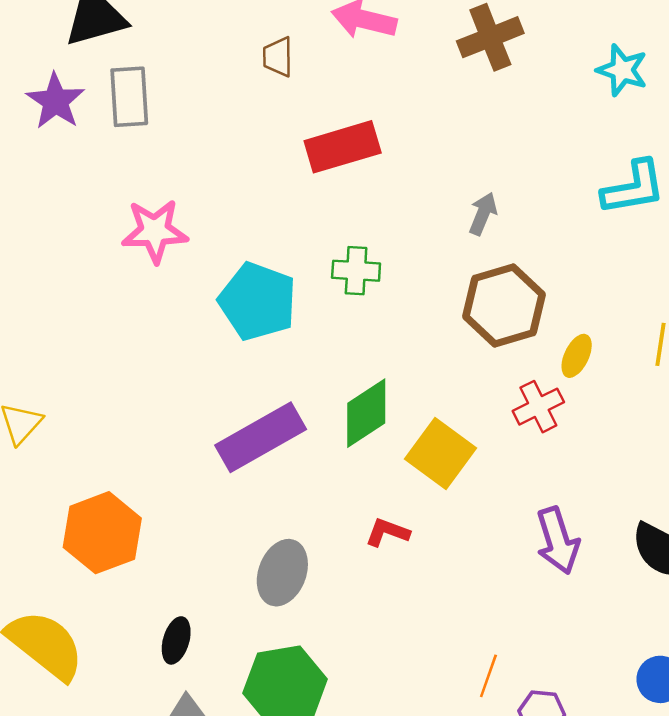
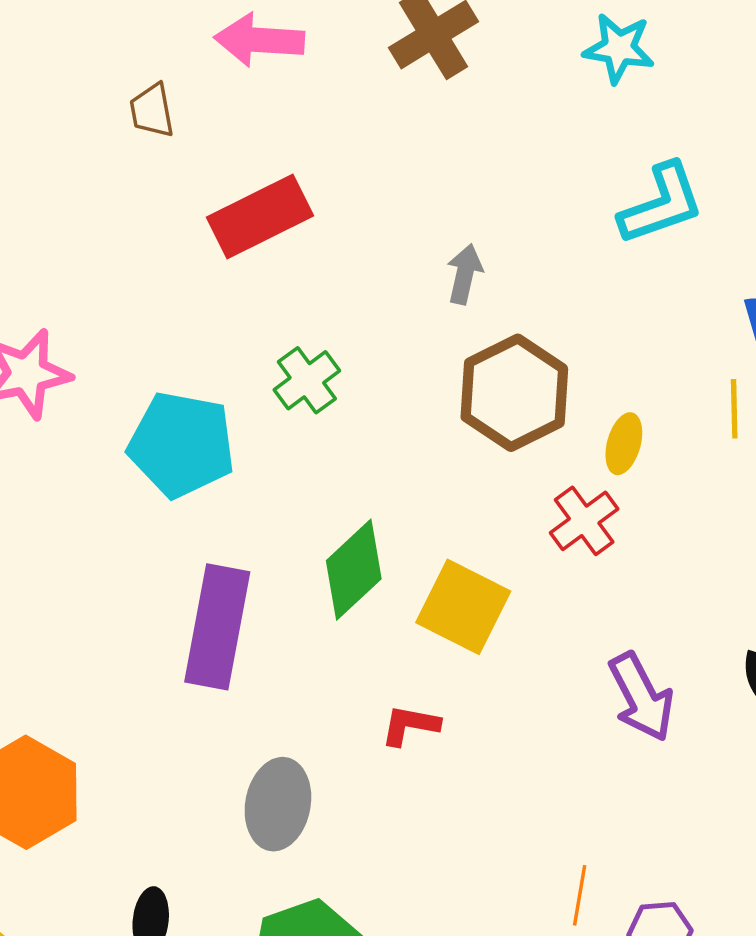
green cross: (356, 271) -> (307, 380), turned -30
purple rectangle: (261, 437) -> (217, 627), turned -40

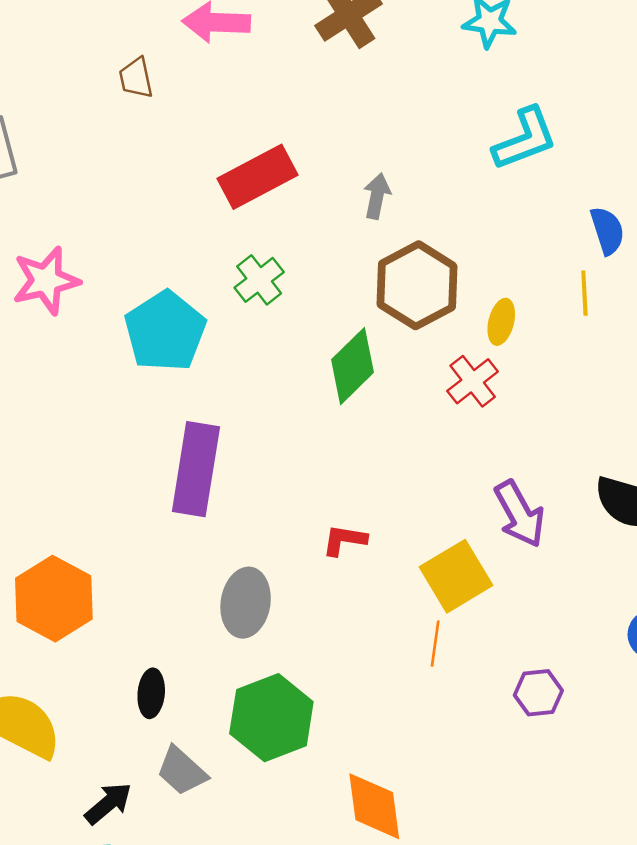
red rectangle: (260, 217) -> (257, 177), moved
cyan pentagon: (182, 445) -> (165, 331), turned 30
green diamond: (354, 570) -> (352, 366), moved
yellow square: (463, 607) -> (456, 576), moved, turned 34
orange line: (580, 895) -> (435, 644), moved

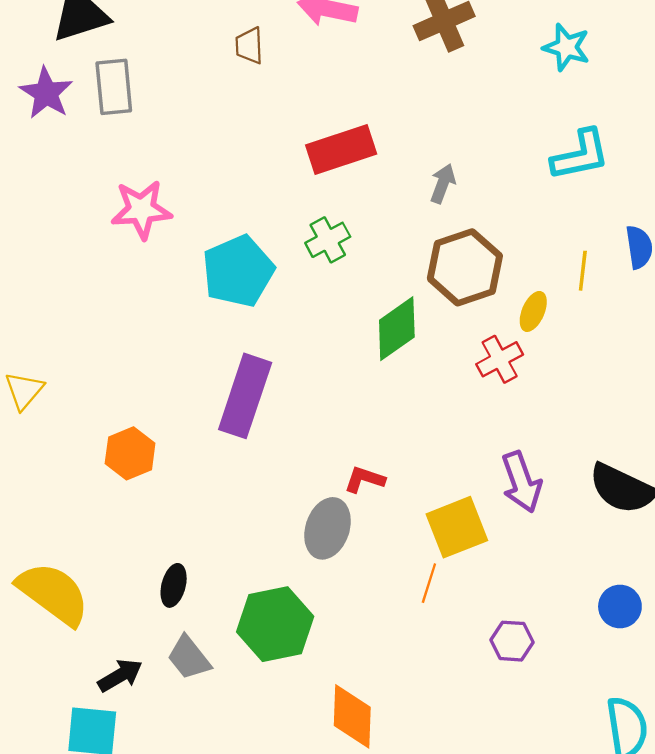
yellow line: (584, 293) -> (583, 271), moved
orange hexagon: (54, 599) -> (130, 453), moved, size x0.7
gray ellipse: (246, 603) -> (328, 528), moved

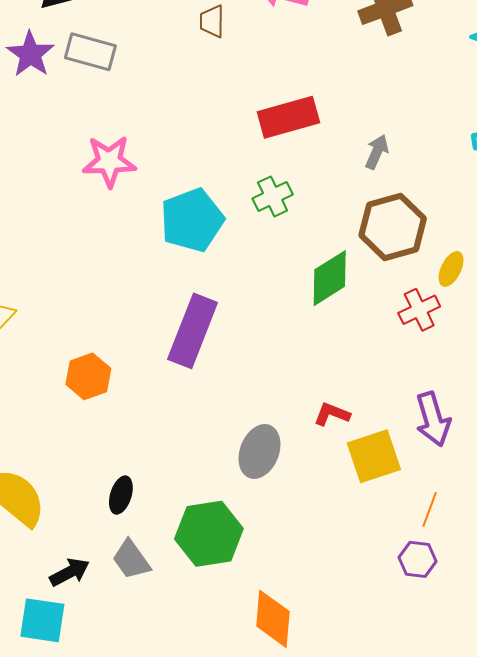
gray rectangle: (114, 87) -> (90, 52), turned -72
red L-shape: (365, 479) -> (332, 414), moved
orange line: (429, 583) -> (430, 509), moved

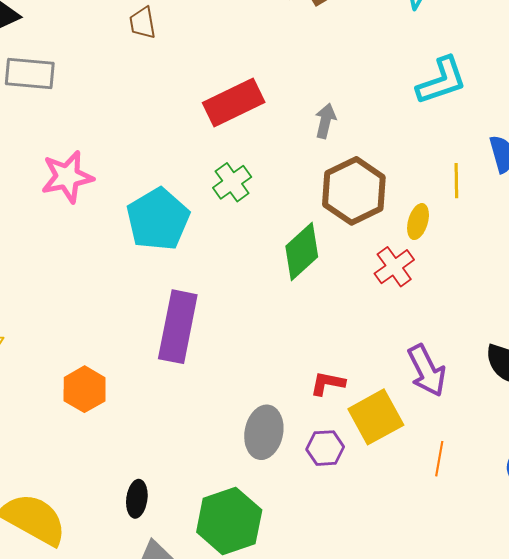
purple hexagon: (418, 559) -> (325, 448), moved

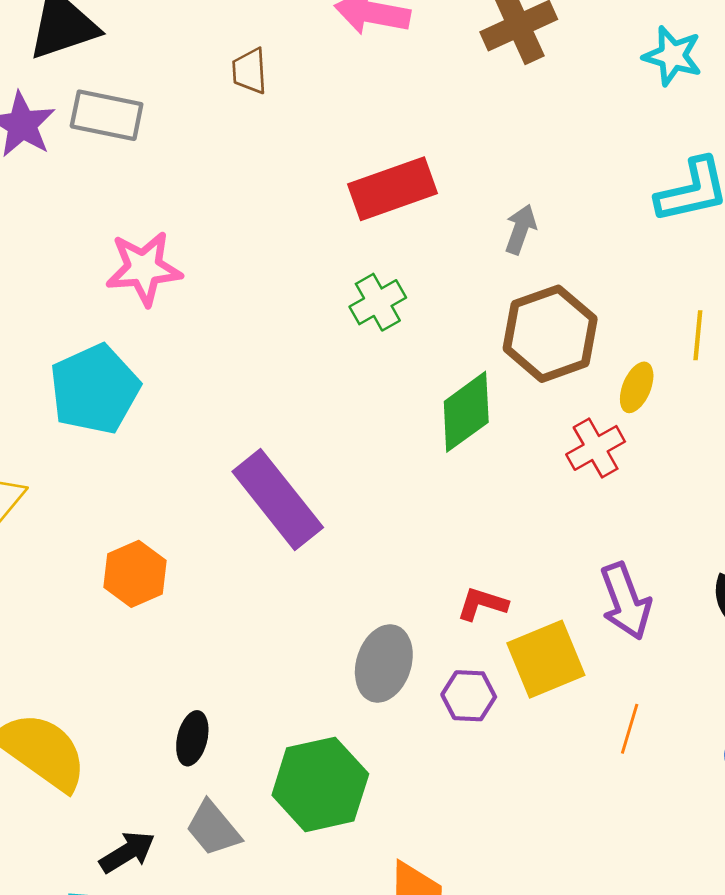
brown trapezoid: (143, 23) -> (250, 71), moved
cyan pentagon: (158, 219) -> (95, 389), moved
purple rectangle: (178, 327) -> (278, 500), turned -56

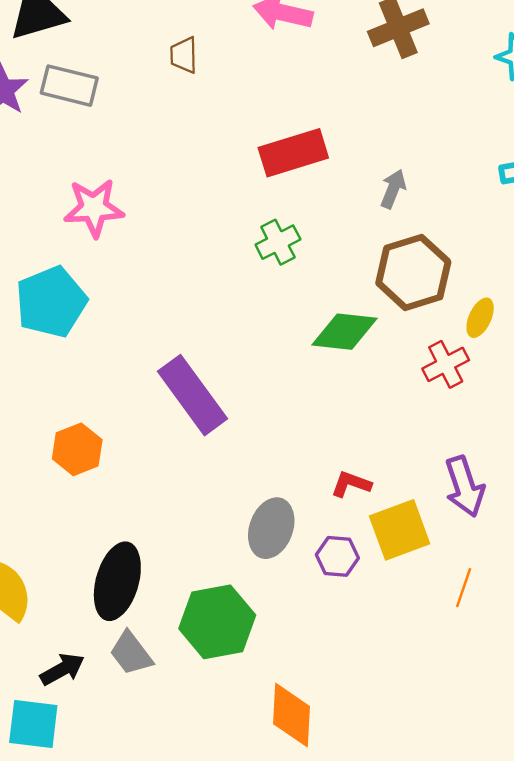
green diamond: (466, 412) -> (344, 332), turned 40
black ellipse: (192, 738) -> (117, 581), size x1.8

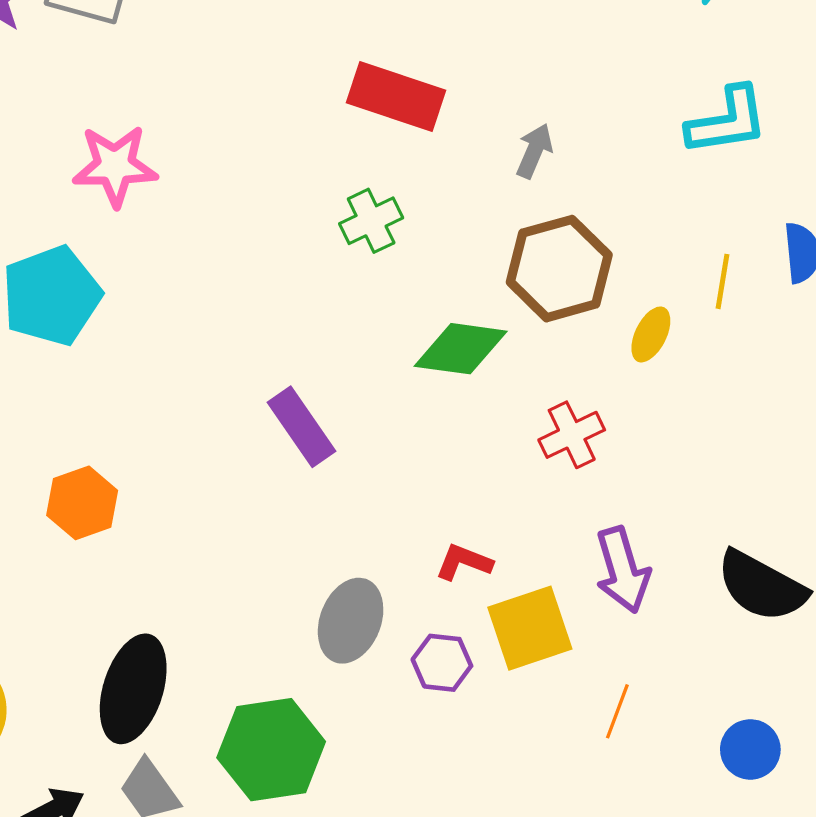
red rectangle: (293, 153) -> (396, 96), turned 34
red cross: (446, 364) -> (572, 435), moved
purple rectangle: (192, 395) -> (302, 427), moved, size x0.7

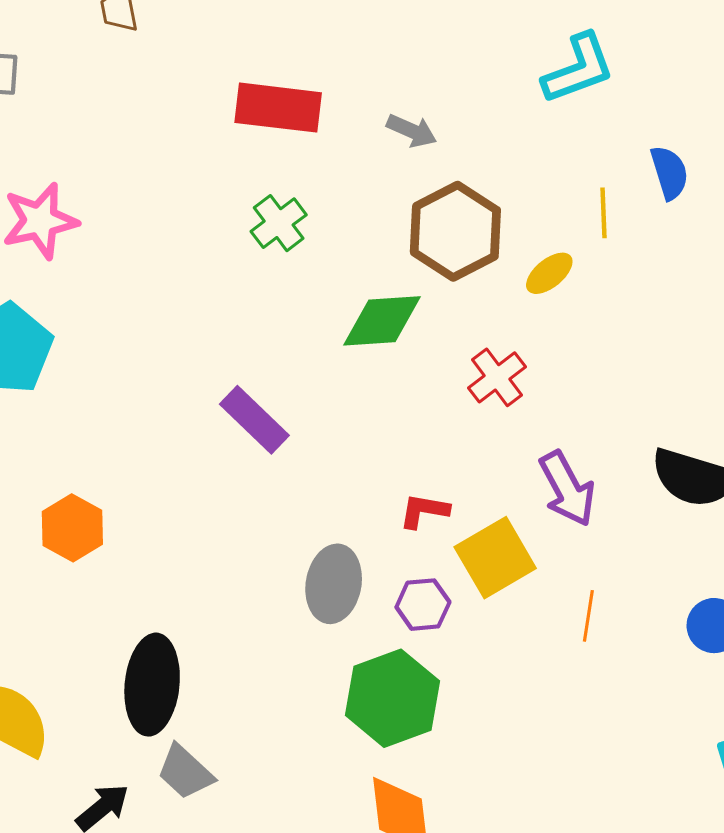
gray arrow: (534, 151) -> (412, 131), turned 102
yellow ellipse: (651, 334) -> (549, 273), turned 36
green hexagon: (271, 750) -> (393, 698), moved

